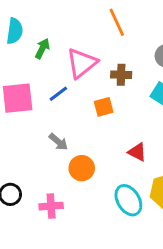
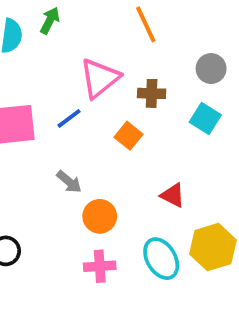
green arrow: (42, 49) -> (50, 21), moved
orange square: (104, 107) -> (129, 136), turned -36
pink cross: (51, 206) -> (100, 266), moved

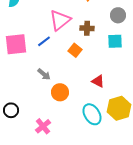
cyan square: (205, 118) -> (115, 41), turned -35
pink cross: (100, 266) -> (43, 126), moved, turned -35

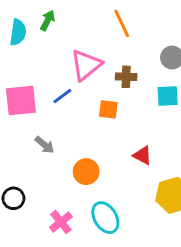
orange square: (75, 50) -> (108, 109), turned -32
gray arrow: (44, 74) -> (45, 145), moved
cyan ellipse: (92, 114) -> (105, 218), moved

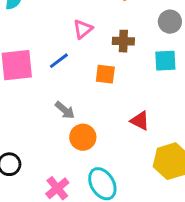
pink triangle: (86, 65) -> (83, 29), size x0.6
gray arrow: (45, 145) -> (65, 110), moved

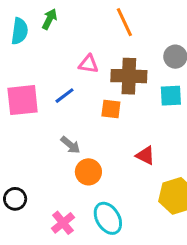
pink triangle: (83, 29) -> (88, 64), turned 48
brown cross: (123, 41) -> (129, 76), size x1.6

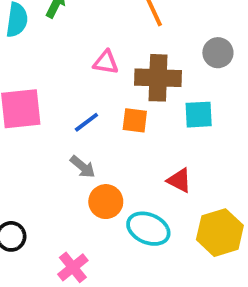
blue line: (64, 96) -> (86, 122), moved
cyan square: (171, 96) -> (199, 115), moved
cyan ellipse: (108, 218) -> (148, 229), moved, turned -36

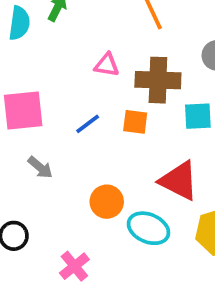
gray arrow: (83, 167) -> (40, 167), moved
red triangle: (179, 180) -> (179, 181), size x1.6

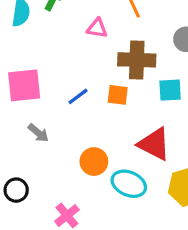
pink triangle: (107, 65) -> (97, 28), moved

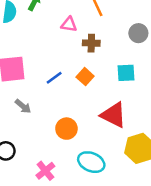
brown cross: (137, 60) -> (91, 43), moved, size x0.6
orange square: (118, 95) -> (85, 77), turned 35
cyan ellipse: (129, 184) -> (91, 162), moved

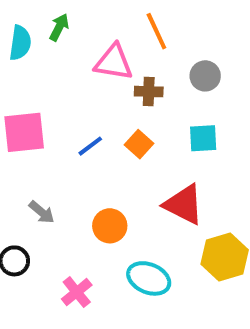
pink triangle: (69, 24) -> (114, 62), size x1.5
gray circle: (138, 33) -> (205, 76), moved
gray arrow: (23, 106) -> (42, 212), moved

